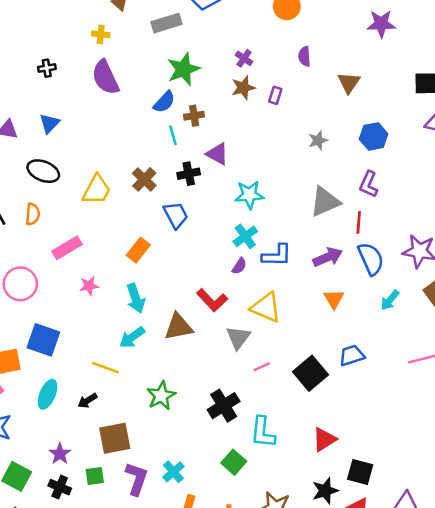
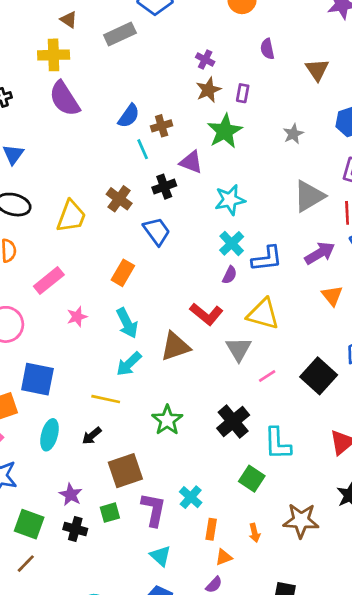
yellow cross: (101, 34) -> (54, 55), size x1.6
green star: (183, 69) -> (225, 131), moved

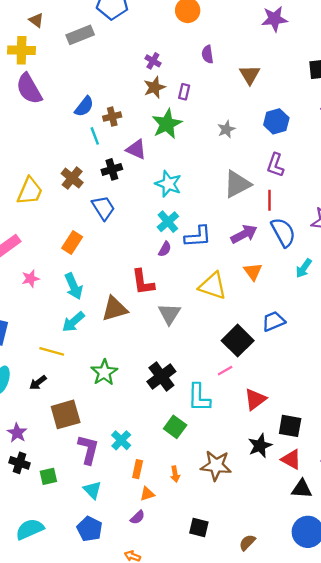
cyan star: (230, 200) -> (168, 184), turned 30
red L-shape: (206, 314) -> (143, 282), turned 40
yellow triangle: (263, 314) -> (213, 286), moved
pink line: (267, 376) -> (225, 371), moved
green square: (110, 513) -> (48, 476), moved

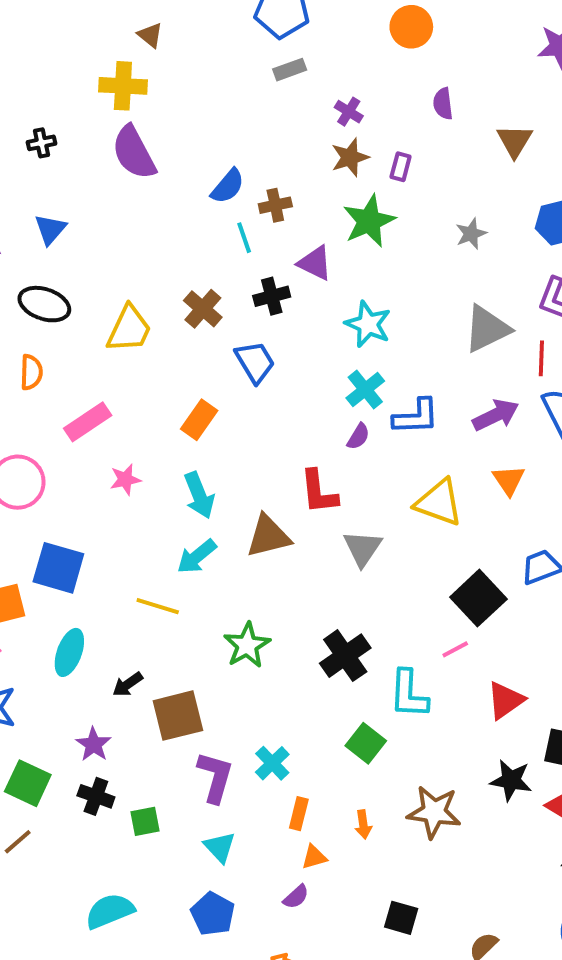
gray rectangle: (80, 35) -> (290, 70), moved, size x0.7
black arrow: (38, 383) -> (128, 684), moved
black star: (260, 446) -> (511, 780), turned 30

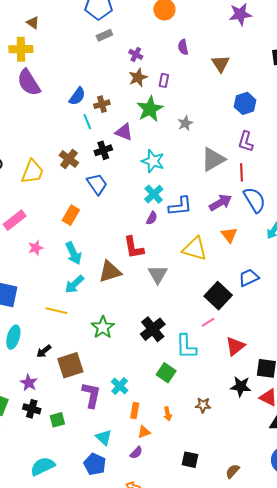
gray star: (471, 234) -> (185, 123), moved
brown star: (434, 812) -> (203, 405), size x0.6
cyan triangle: (220, 847) -> (104, 437), moved

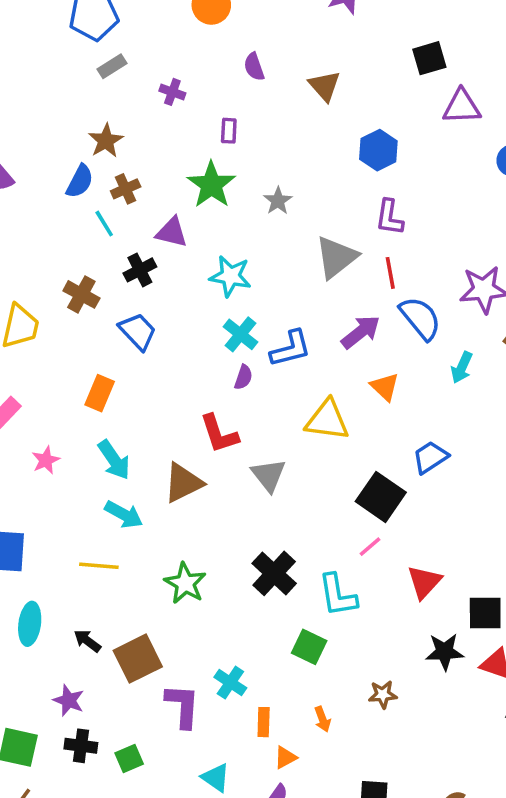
brown star: (138, 77) -> (106, 141), moved
cyan arrow: (74, 284) -> (124, 515), turned -100
black arrow: (44, 351) -> (87, 641), turned 84

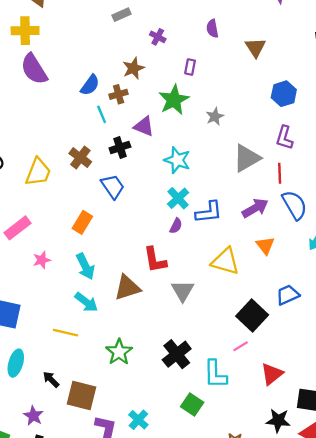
brown star: (106, 141) -> (133, 68), moved
brown square: (138, 659) -> (82, 396), turned 32

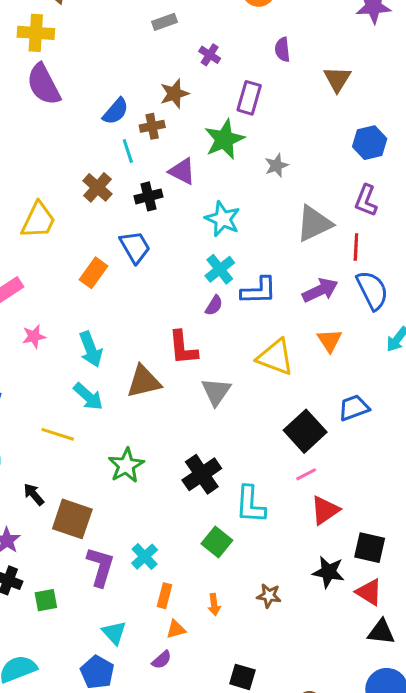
purple rectangle: (190, 67) -> (249, 98), size x1.5
brown cross: (80, 158) -> (97, 187), moved
orange rectangle: (82, 222) -> (94, 273), moved
pink line: (241, 346) -> (306, 474), moved

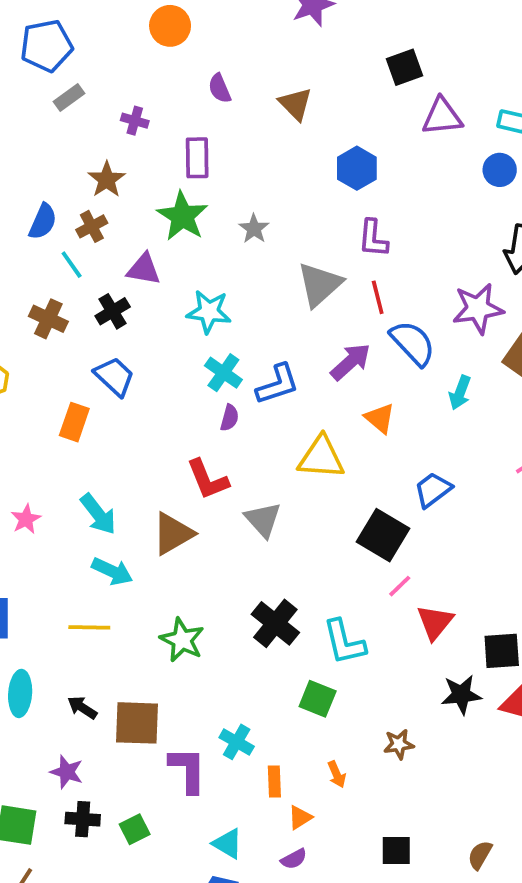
purple semicircle: (162, 660) -> (294, 859), turned 30

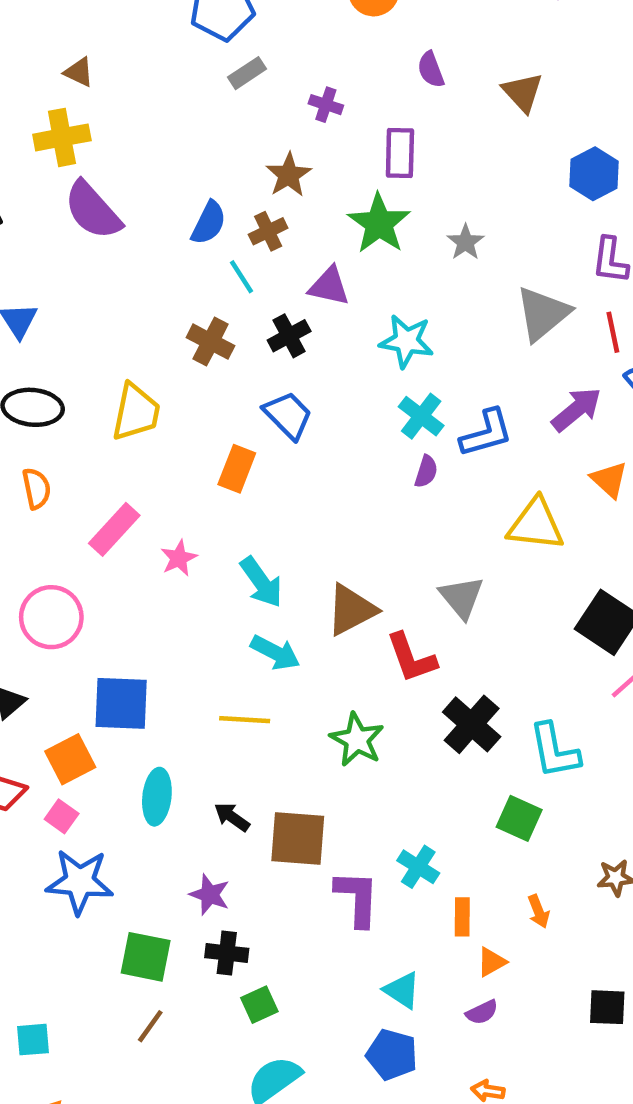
red L-shape: (208, 479) -> (411, 658), moved
pink star: (26, 519) -> (179, 558), moved
green square: (135, 829) -> (259, 1005), moved

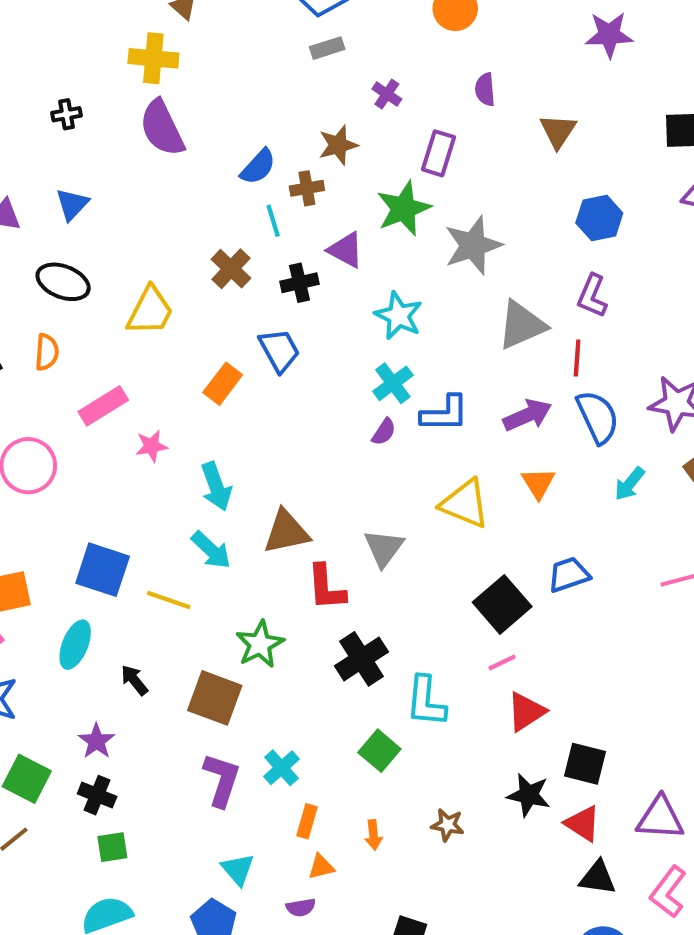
gray star: (466, 242) -> (473, 245), size x1.8
blue square: (121, 703) -> (103, 570), moved
brown square: (298, 839) -> (215, 698), moved

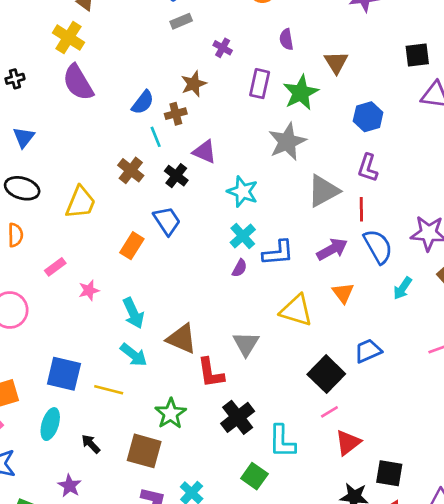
yellow cross: (153, 58) -> (68, 38), turned 32
green star: (404, 208) -> (301, 93), moved
black cross: (300, 283) -> (176, 176), turned -35
pink rectangle: (103, 406) -> (55, 267), size x0.7
brown triangle: (286, 532) -> (182, 339), turned 40

